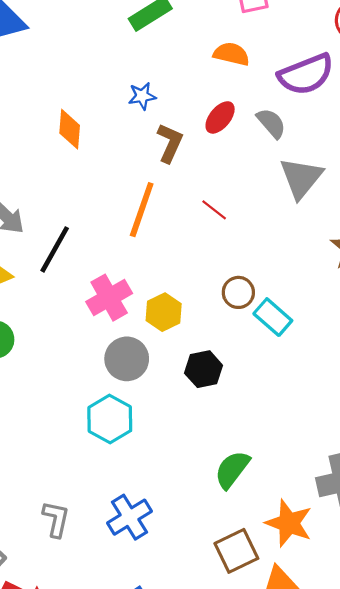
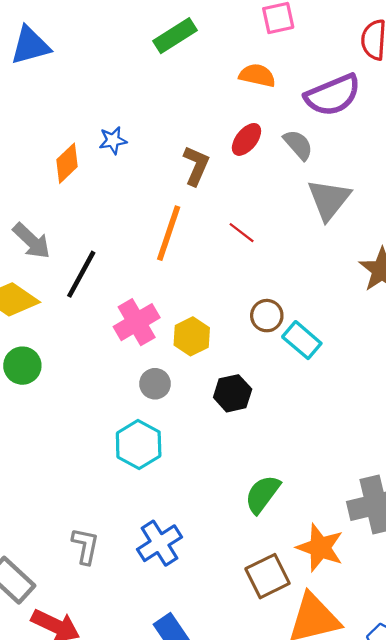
blue star: (142, 96) -> (113, 140), moved
orange diamond: (70, 129) -> (67, 163), moved, turned 42
gray circle: (127, 359) -> (155, 384), size x0.7

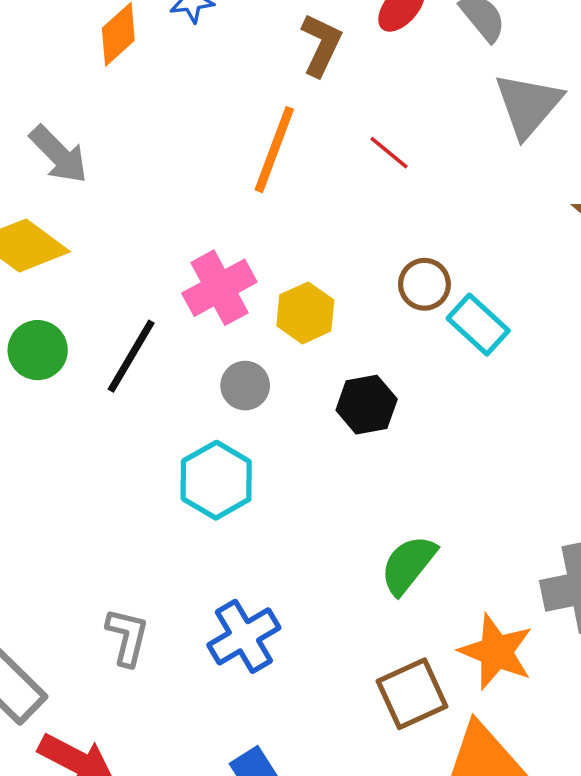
black line: (81, 274) -> (131, 356), moved

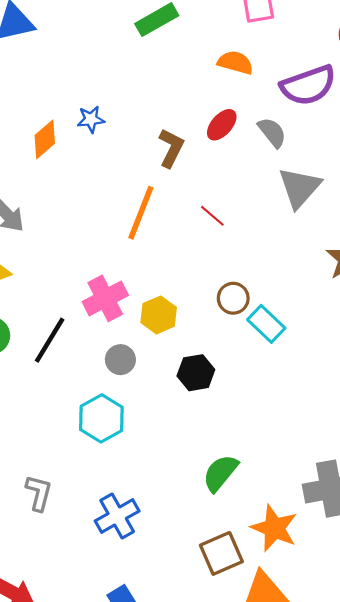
gray L-shape: (127, 637) -> (39, 493), moved

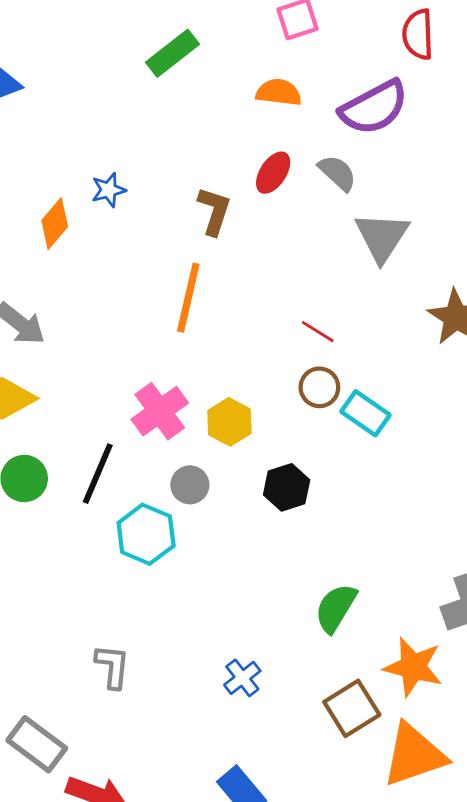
red line: (212, 216) -> (318, 332), moved
cyan hexagon: (101, 418) -> (146, 534), moved
blue cross: (117, 516) -> (242, 678), moved, size x0.7

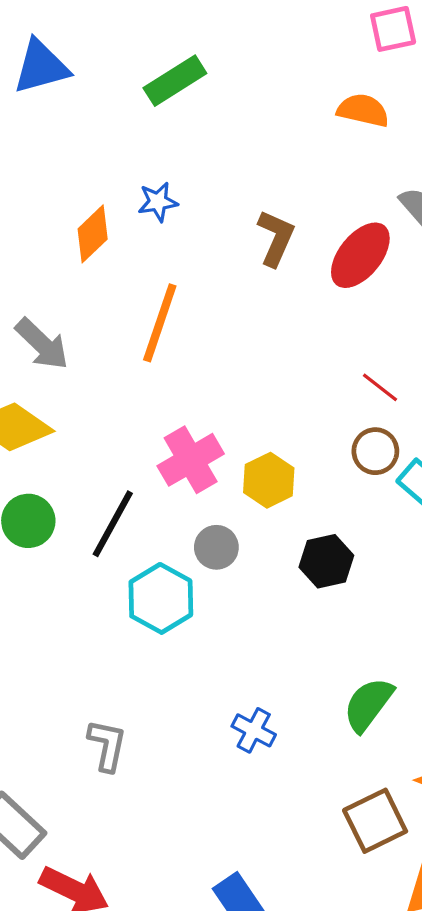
green rectangle: (172, 53) -> (175, 81), moved
red ellipse: (273, 173) -> (360, 255), moved, size x1.4
orange line: (188, 298) -> (160, 323), moved
blue cross: (242, 678) -> (254, 730), moved, turned -30

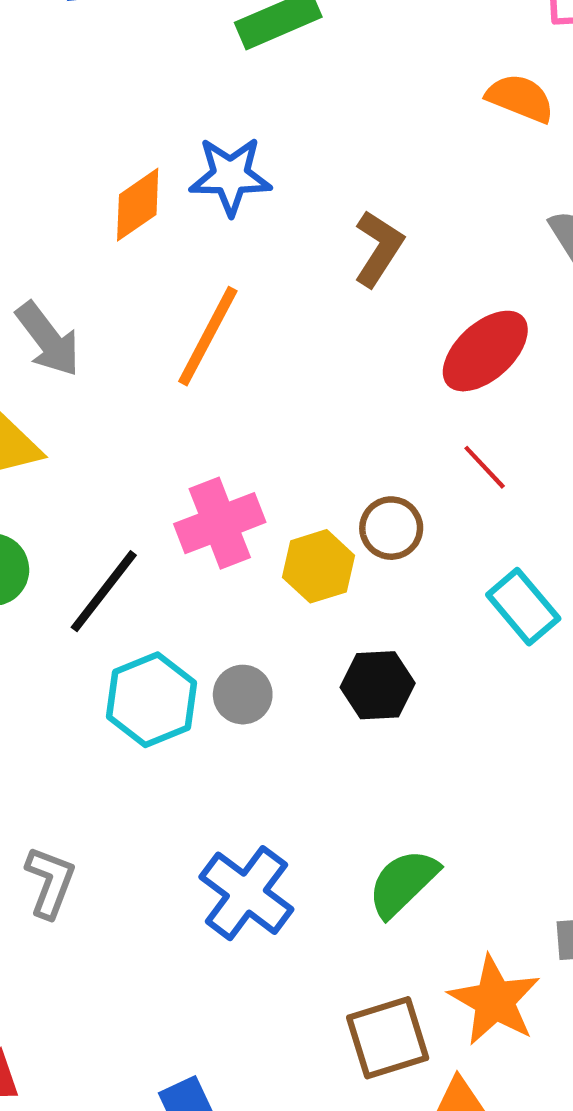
blue star: (158, 202) -> (230, 176), size x1.5
red ellipse: (360, 255) -> (485, 351), moved
brown circle: (375, 451) -> (391, 528), moved
gray circle: (216, 547) -> (243, 695), moved
blue cross: (254, 730) -> (246, 893), size x1.6

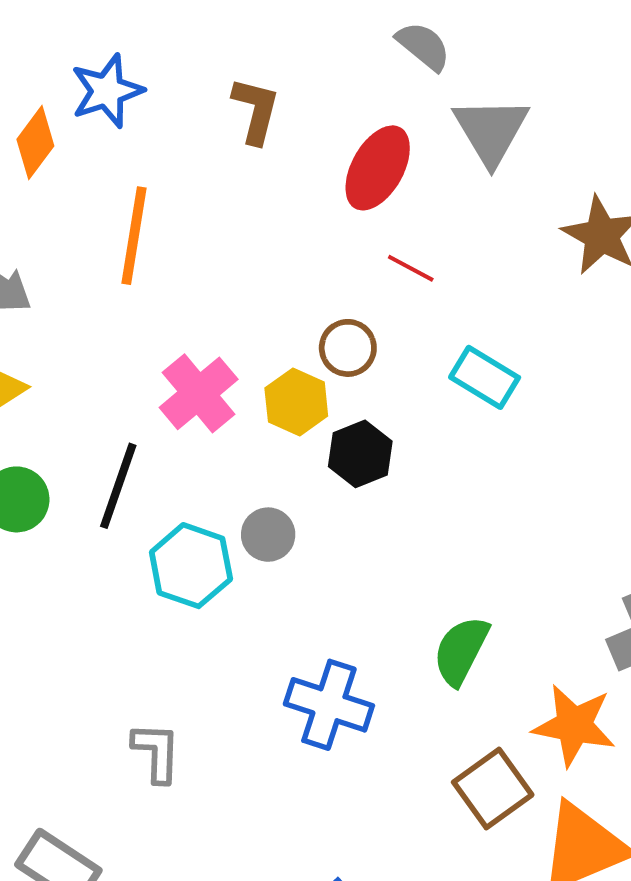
black hexagon: (378, 685) -> (360, 454), moved

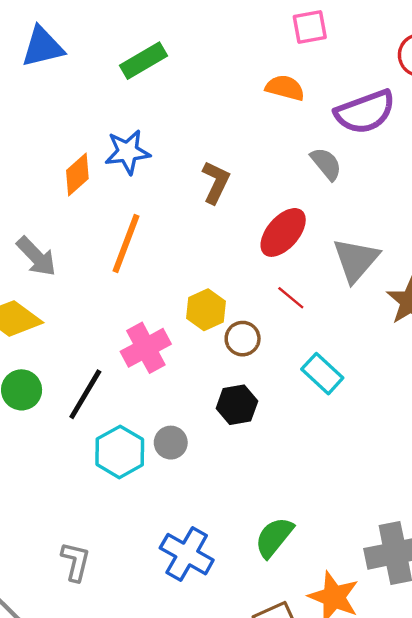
gray triangle: (491, 131) -> (356, 260), moved
yellow hexagon: (296, 402) -> (206, 310), moved

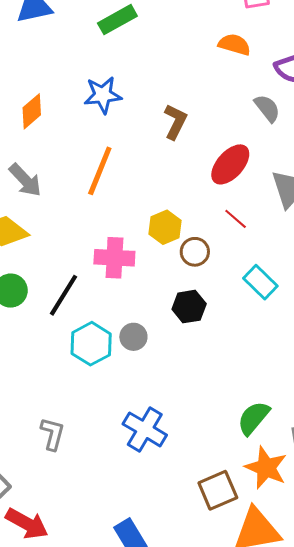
orange diamond: (77, 174) -> (32, 111), moved
pink cross: (146, 348) -> (114, 258), turned 30
green semicircle: (274, 537) -> (254, 418), moved

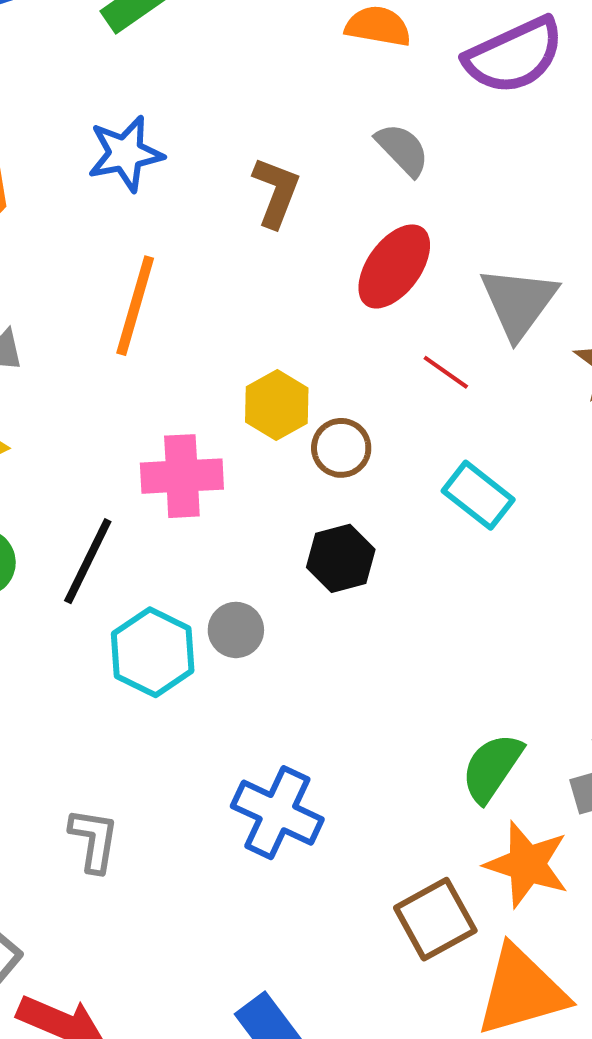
gray semicircle: (267, 108) -> (402, 150), moved
red line: (236, 219) -> (446, 372), moved

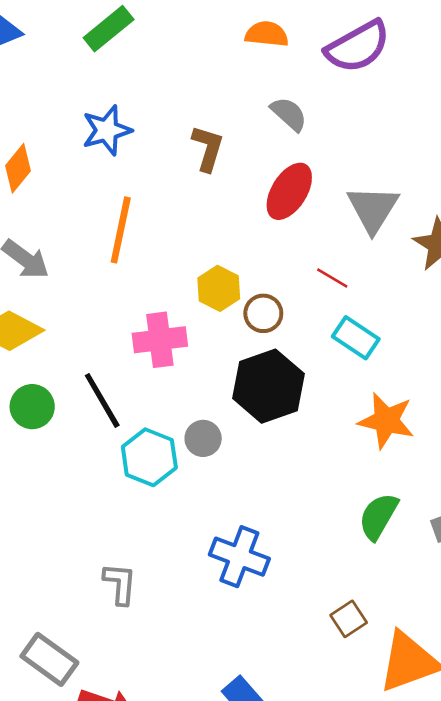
red line: (446, 372) -> (332, 278), moved
black hexagon: (341, 558) -> (268, 386), size x1.6
black line: (88, 561) -> (102, 400), turned -52
orange star: (527, 864) -> (386, 421), moved
brown square: (435, 919) -> (349, 619), size x0.7

